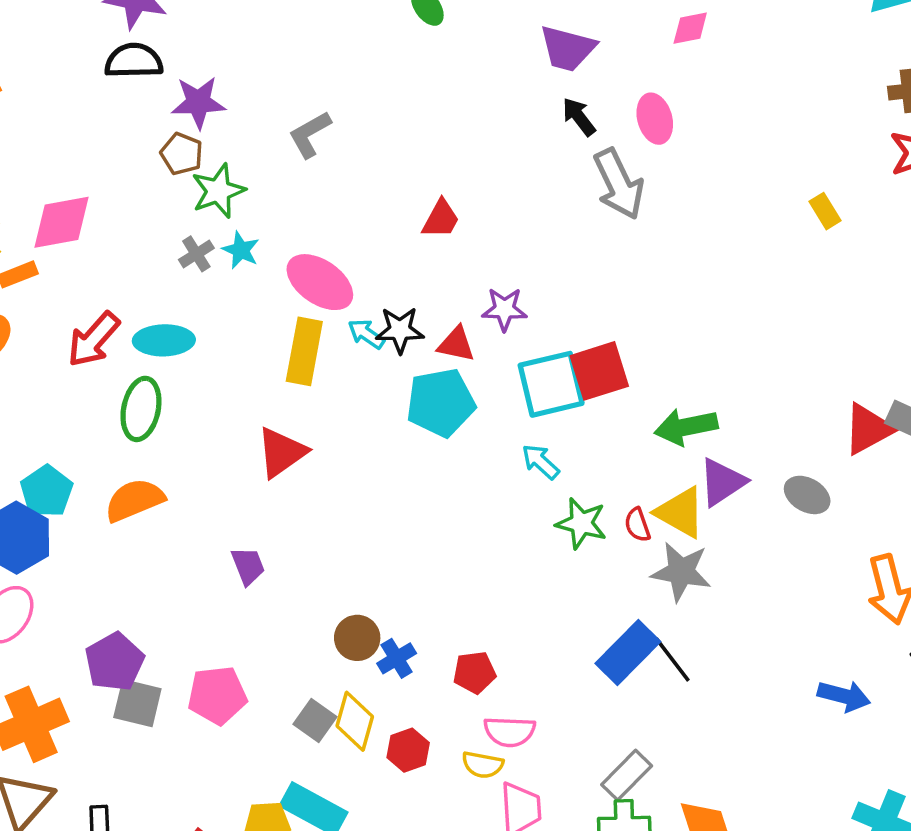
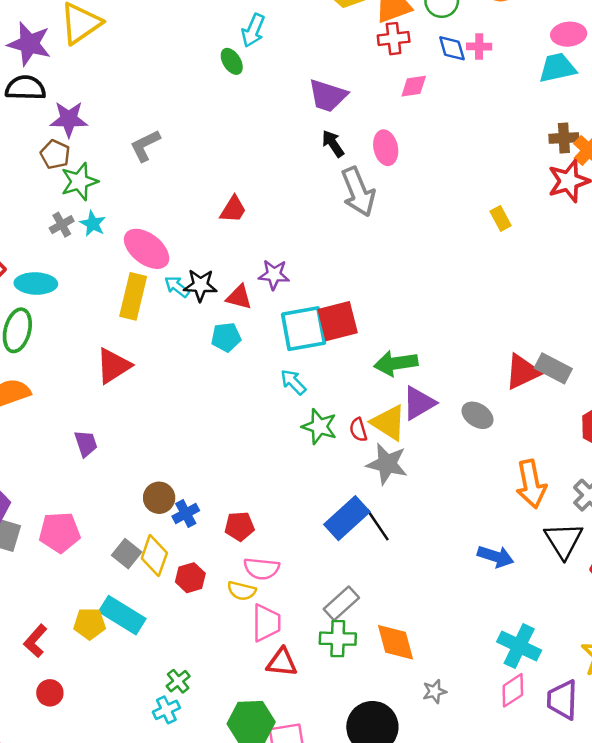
cyan pentagon: (441, 403) -> (226, 337), size x0.6

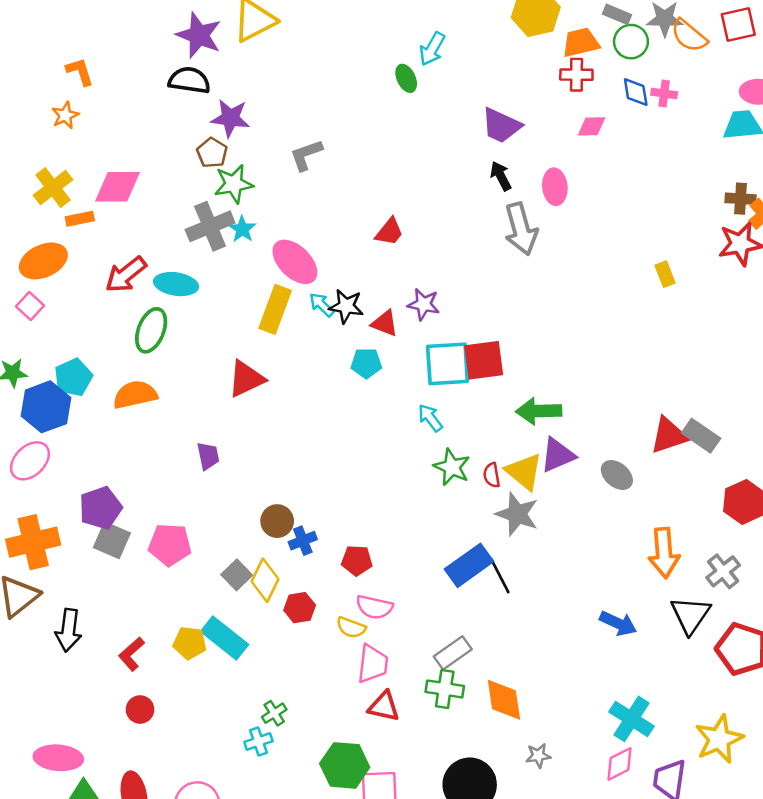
gray cross: (62, 225) -> (210, 226), size x1.8

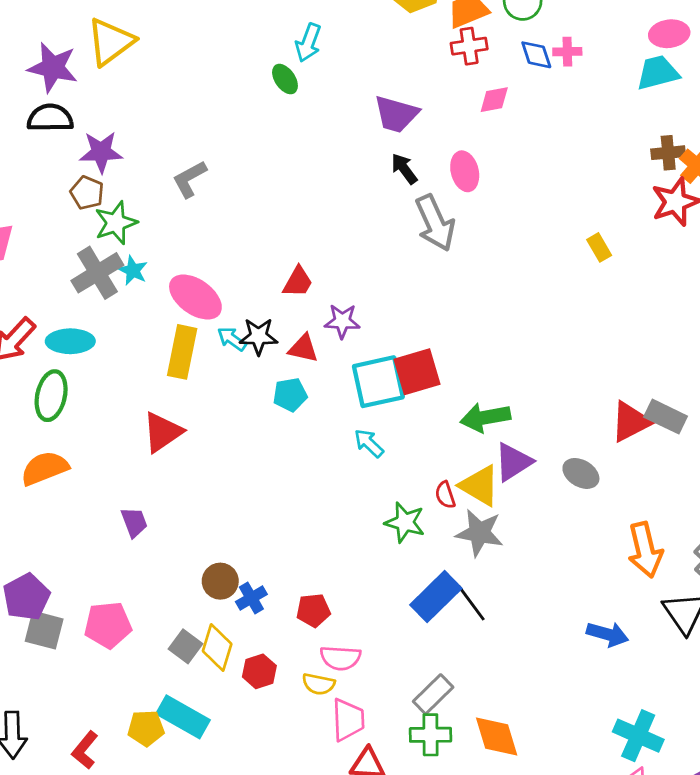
red trapezoid: (389, 232) -> (298, 282), moved
green star: (452, 467) -> (405, 522), moved

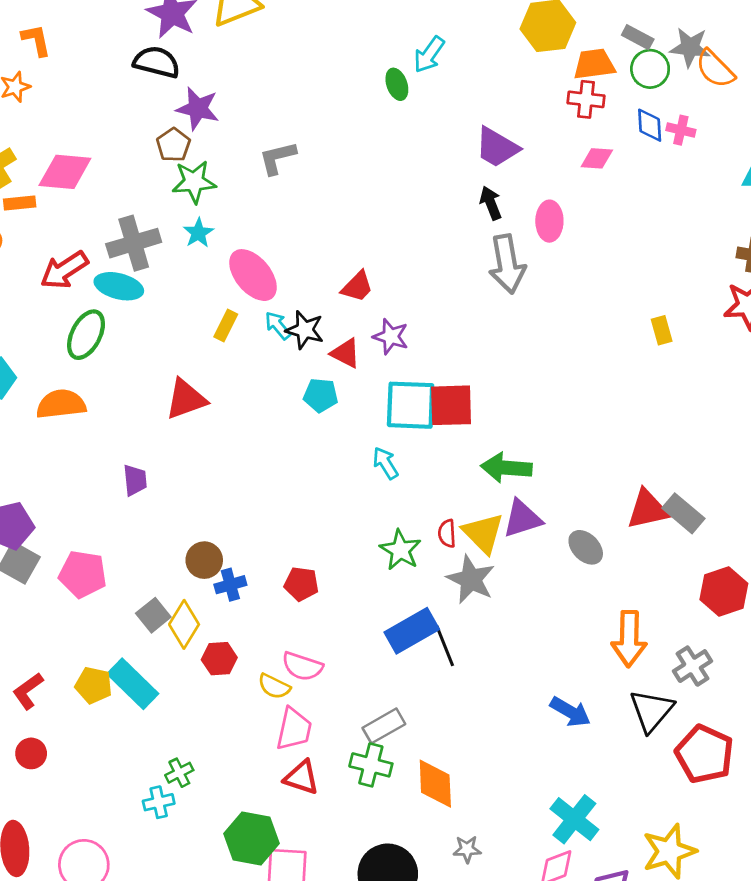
gray cross: (97, 273) -> (134, 243), moved
yellow rectangle: (182, 352) -> (226, 325), size x0.6
red pentagon: (313, 610) -> (301, 584), moved

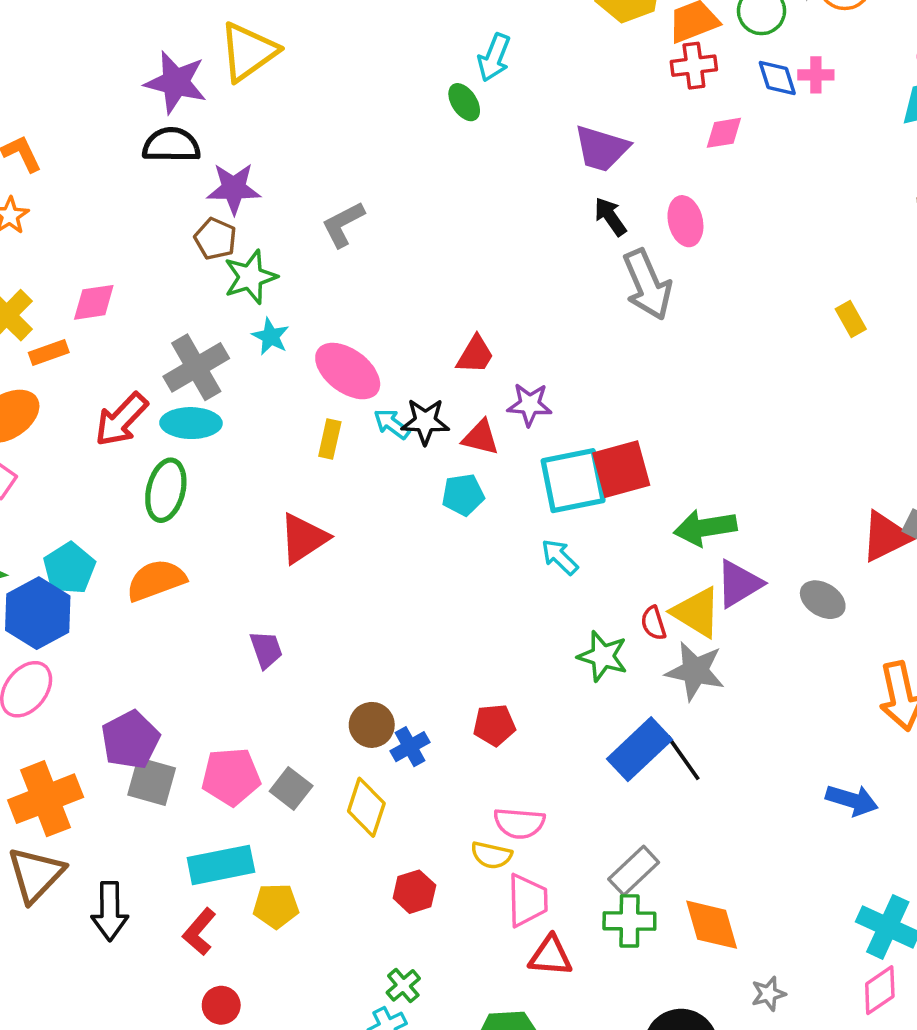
pink diamond: (65, 172) -> (94, 302), size x0.7
gray square: (153, 615) -> (291, 789), moved
red hexagon: (219, 659) -> (414, 892), moved
cyan rectangle: (133, 684) -> (221, 865), moved, turned -42

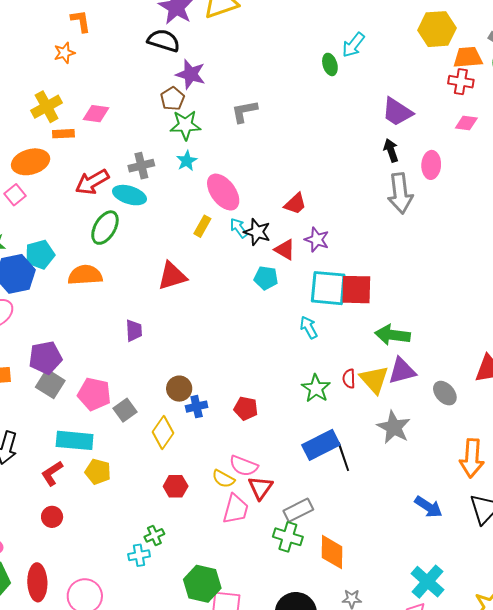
gray cross: (196, 367) -> (141, 166), size x0.7
gray star: (695, 671) -> (394, 427), moved
red triangle: (550, 956) -> (260, 488), moved, turned 44

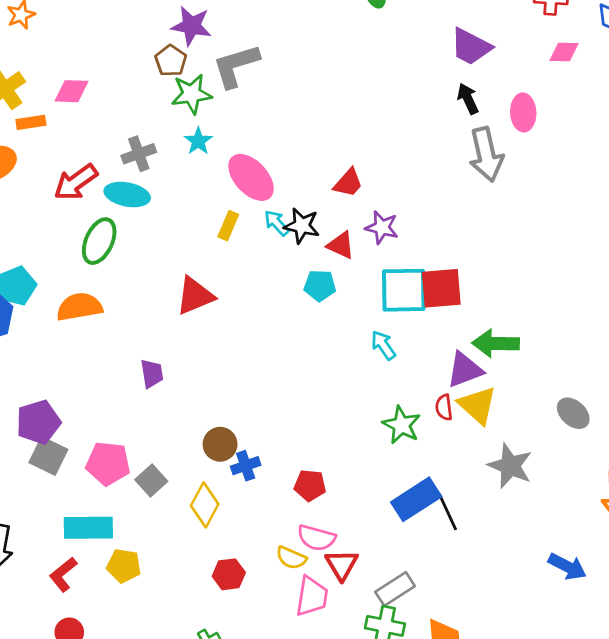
gray L-shape: (244, 111) -> (236, 66), moved, size x1.4
purple triangle: (402, 371) -> (465, 370), moved
red pentagon: (246, 408) -> (310, 485), moved

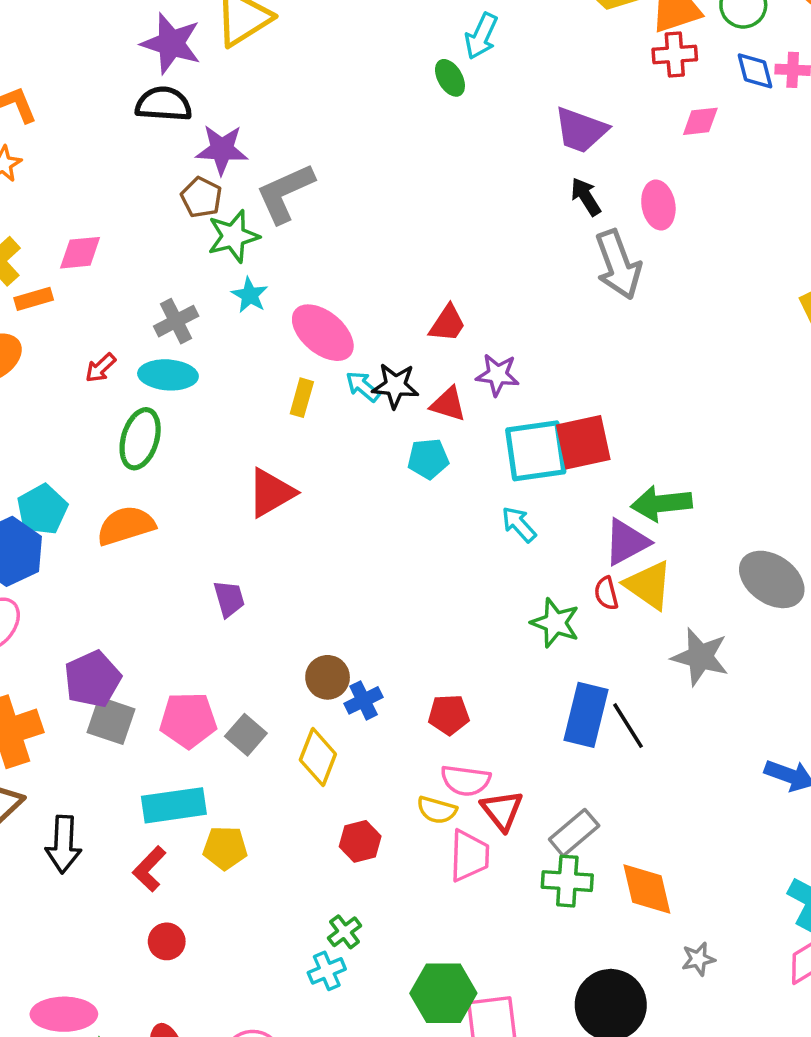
red arrow: (76, 182) -> (101, 368), size x0.6
gray ellipse: (573, 413) -> (772, 579), size x1.5
blue rectangle: (416, 499) -> (586, 715), turned -36

